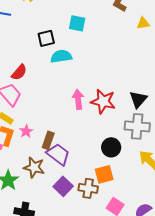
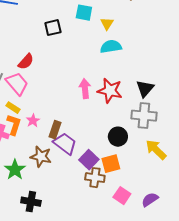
yellow triangle: (143, 23) -> (107, 24), moved, turned -48
cyan semicircle: (61, 56) -> (111, 47), moved
purple square: (63, 186) -> (89, 160), moved

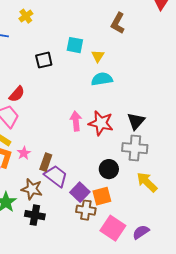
pink square: (122, 196) -> (113, 228), size x1.4
black cross: (31, 202) -> (35, 215), moved

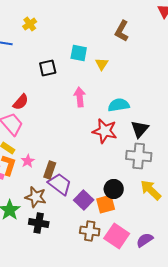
cyan semicircle: (102, 79) -> (119, 105), moved
pink arrow: (76, 121) -> (80, 97), moved
black circle: (109, 169) -> (114, 189), moved
brown cross: (86, 210) -> (90, 231), moved

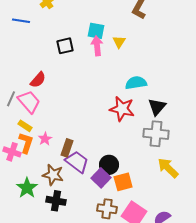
pink arrow: (80, 97) -> (97, 46), moved
black circle: (114, 189) -> (109, 165), moved

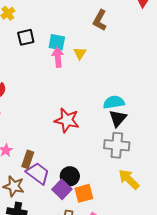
black square: (65, 46) -> (26, 37), moved
cyan semicircle: (136, 83) -> (114, 102), moved
red star: (122, 109) -> (67, 120), moved

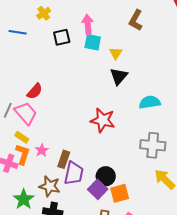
pink arrow: (58, 57) -> (88, 24), moved
black triangle: (118, 118) -> (119, 76), moved
purple trapezoid: (38, 173) -> (74, 173), turned 65

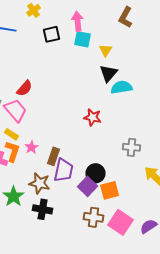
cyan semicircle: (150, 102) -> (122, 87), moved
red star: (103, 120) -> (92, 117), size x0.7
gray cross: (153, 145) -> (132, 147), moved, size x0.7

